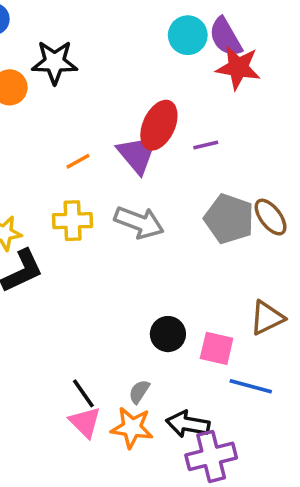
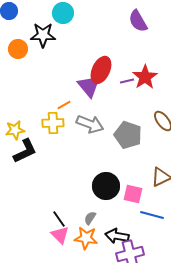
cyan circle: (188, 35) -> (63, 13), moved
red star: (238, 68) -> (145, 77), moved, turned 30
orange line: (78, 161) -> (64, 105), moved
gray pentagon: (229, 219) -> (128, 135), moved
black circle: (168, 334) -> (106, 186), size x1.4

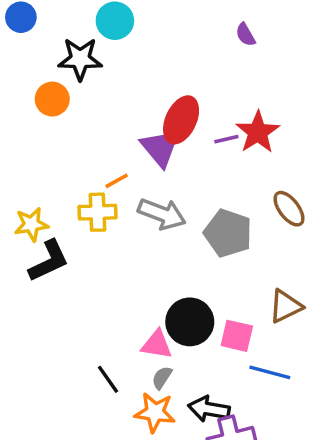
purple semicircle: (138, 21) -> (245, 35), size x0.6
orange circle: (18, 49) -> (52, 99), moved
pink triangle: (60, 235) -> (157, 345), moved, turned -36

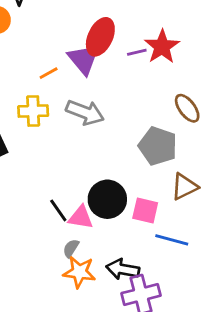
orange line: (117, 181) -> (49, 73), moved
gray pentagon: (228, 233) -> (158, 146), moved
gray semicircle: (162, 378) -> (71, 248), moved
black line: (108, 379) -> (58, 210), moved

